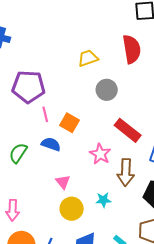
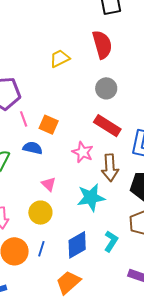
gray circle: (107, 90) -> (106, 88), moved
cyan star: (103, 200) -> (91, 198), size x1.8
yellow circle: (72, 209) -> (40, 213), moved

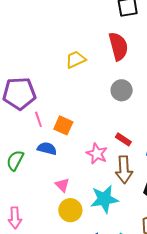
red rectangle: (107, 126) -> (123, 139), moved, size x0.6
yellow circle: (40, 213) -> (70, 210), moved

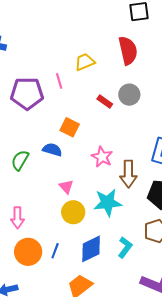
pink line: (38, 119) -> (59, 81), moved
red rectangle: (123, 139) -> (105, 101), moved

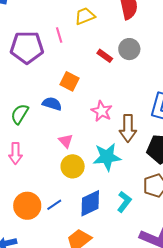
pink arrow: (17, 218) -> (15, 153), moved
blue line: (55, 251) -> (54, 205), turned 35

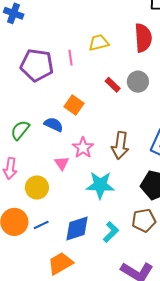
pink star: (102, 111) -> (83, 148), moved
brown arrow: (128, 128) -> (120, 145), moved
yellow circle: (73, 166) -> (37, 187), moved

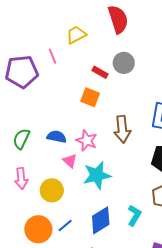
orange square: (74, 105) -> (90, 97), moved
blue semicircle: (54, 125) -> (57, 137), moved
cyan star: (100, 185) -> (97, 175), moved

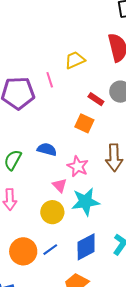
blue semicircle: (57, 137) -> (47, 149), moved
yellow circle: (52, 190) -> (52, 212), moved

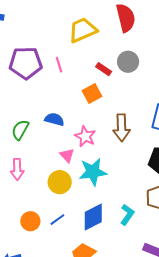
yellow trapezoid: (75, 60) -> (83, 30), size x1.4
pink line: (50, 80) -> (59, 65), moved
orange square: (84, 123) -> (92, 93), turned 36
orange circle: (23, 251) -> (30, 221), size x0.7

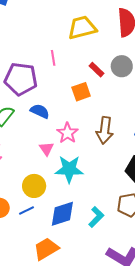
purple pentagon: (26, 63) -> (21, 79), moved
yellow circle: (60, 182) -> (34, 186), moved

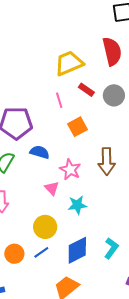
pink line: (53, 58) -> (59, 100), moved
red rectangle: (96, 70) -> (86, 90), moved
cyan star: (69, 169) -> (77, 205), size x0.7

